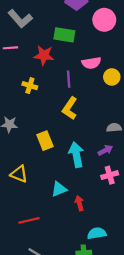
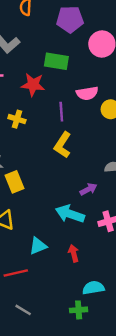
yellow rectangle: (45, 141) -> (15, 182), moved
purple arrow: (105, 150) -> (88, 189), moved
cyan arrow: (76, 155) -> (70, 214), moved, turned -60
cyan triangle: (59, 189) -> (38, 246), moved

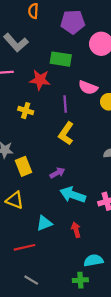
pink semicircle: (87, 93) -> (88, 88), turned 30
purple arrow: (88, 189) -> (57, 173), moved

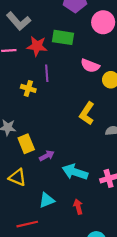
red star: (40, 80) -> (37, 46), moved
purple line: (65, 104) -> (47, 73), moved
yellow L-shape: (66, 133) -> (87, 113), moved
purple arrow: (57, 173) -> (47, 156), moved

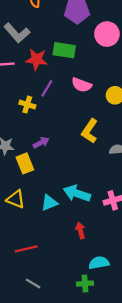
pink semicircle: (90, 66) -> (82, 85), moved
purple line: (47, 73) -> (47, 88), turned 35
purple arrow: (47, 156) -> (41, 143), moved
cyan triangle: (47, 200) -> (49, 203), moved

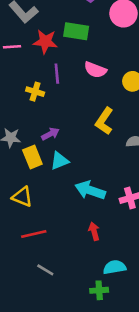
purple line: (47, 88) -> (57, 74), turned -36
cyan triangle: (49, 203) -> (59, 161), moved
red line: (26, 249) -> (34, 234), moved
gray line: (33, 284) -> (45, 270), moved

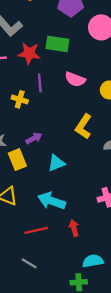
cyan triangle: (59, 161) -> (56, 163), moved
cyan arrow: (90, 190) -> (52, 201), moved
red line: (34, 234) -> (36, 230), moved

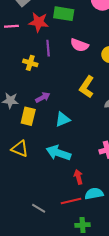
yellow rectangle: (17, 160) -> (28, 116), turned 36
red line: (36, 230) -> (71, 201), moved
cyan semicircle: (93, 261) -> (94, 194), moved

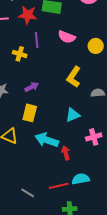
yellow rectangle: (28, 116) -> (30, 113), moved
cyan triangle: (63, 119) -> (73, 115), moved
red arrow: (78, 177) -> (66, 153), moved

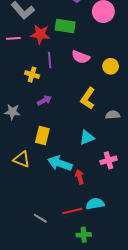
purple arrow: (32, 87) -> (44, 100), moved

